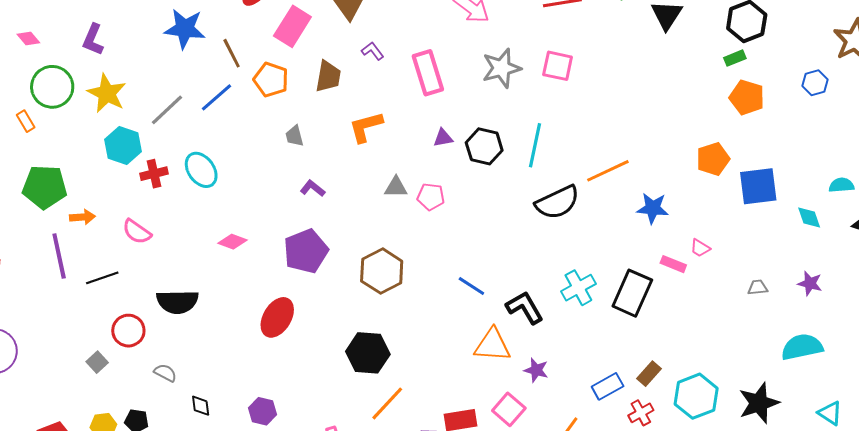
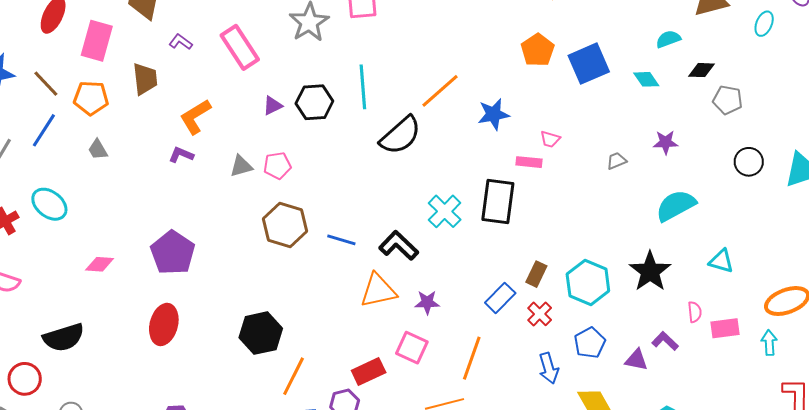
gray trapezoid: (295, 136) -> (98, 150), moved
purple L-shape: (313, 188) -> (181, 155), moved
brown hexagon: (382, 271) -> (285, 225), moved

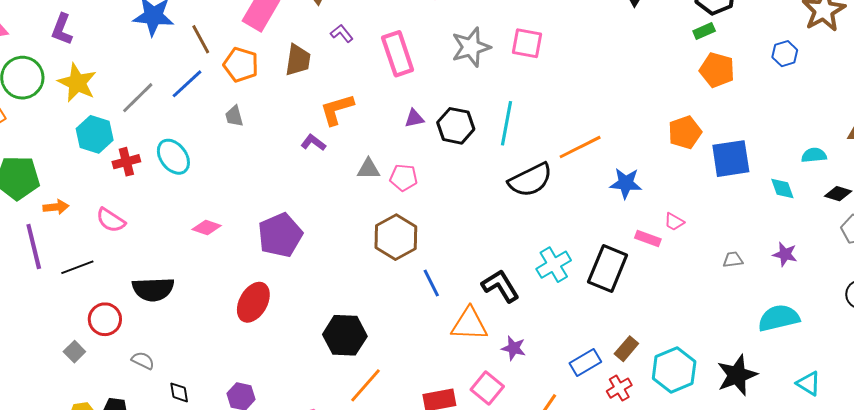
blue line: (341, 240) -> (431, 283), moved, turned 32

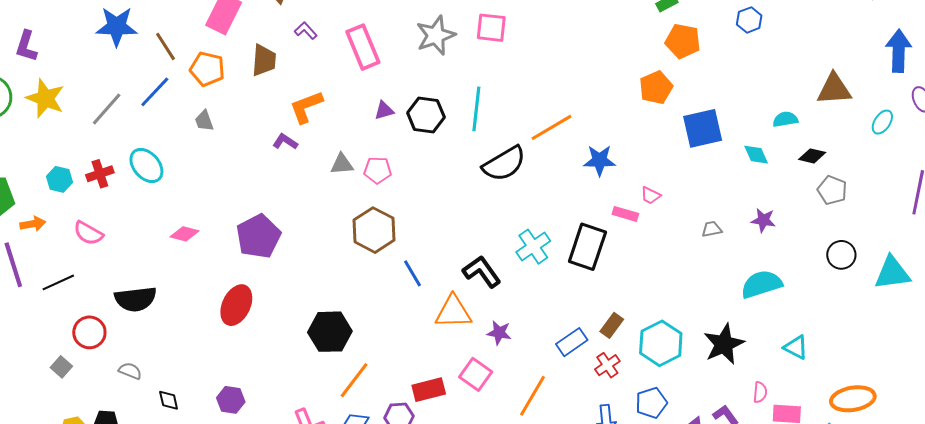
orange pentagon: (685, 132) -> (656, 88), moved
cyan hexagon: (95, 134) -> (59, 179), moved, size x0.7

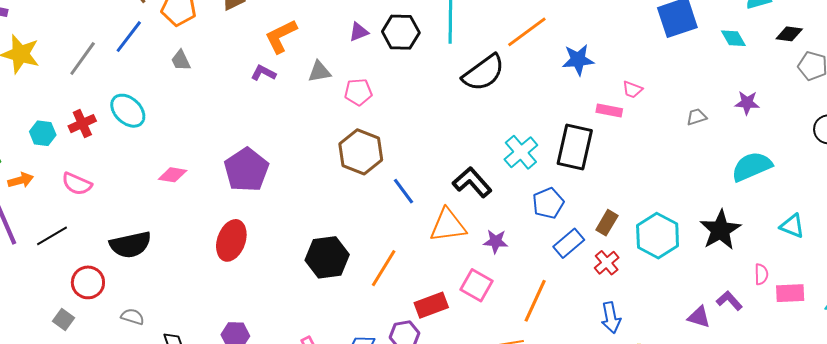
gray triangle: (342, 164) -> (319, 72), moved
orange line: (354, 380) -> (384, 268), moved
blue pentagon: (651, 403) -> (548, 203), moved

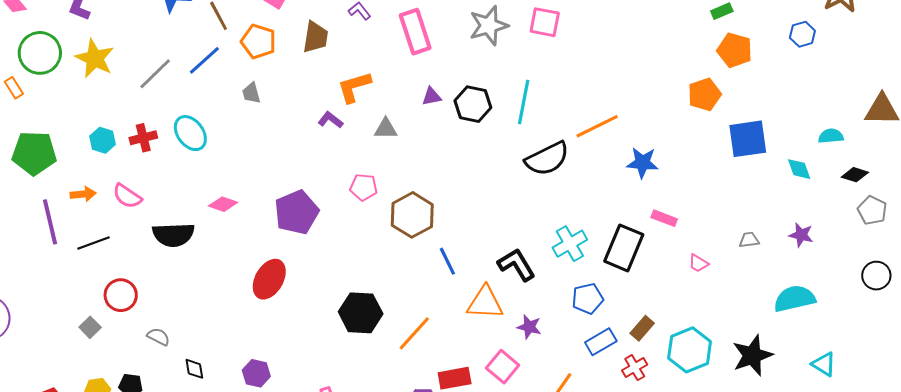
pink trapezoid: (632, 90) -> (698, 263), moved
pink pentagon: (358, 92) -> (364, 187), moved
orange arrow: (21, 180) -> (83, 194), moved
black semicircle: (130, 245) -> (173, 235), moved

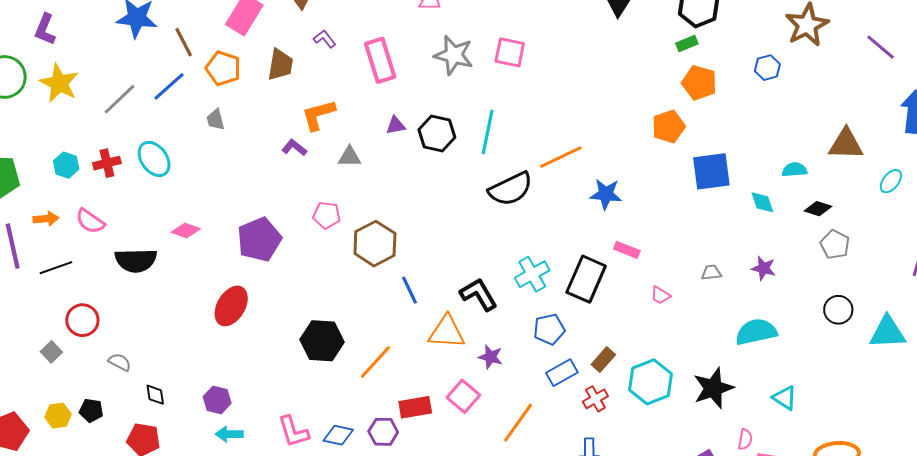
gray star: (489, 26) -> (454, 55), turned 30

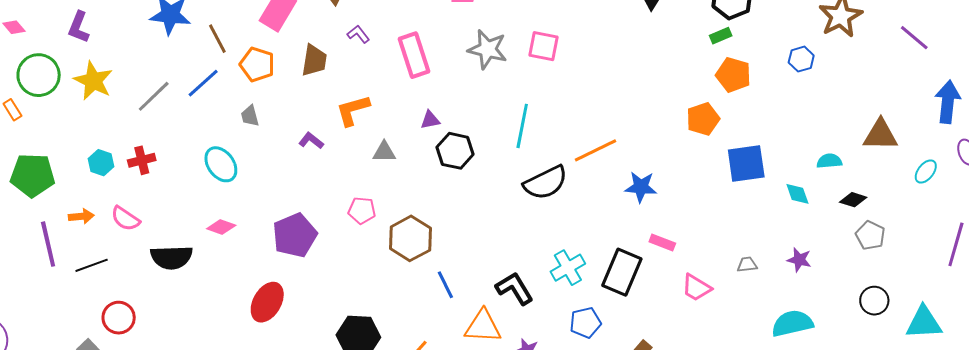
black hexagon: (437, 134) -> (455, 151), moved
purple L-shape: (294, 148) -> (311, 141), moved
cyan ellipse: (154, 159) -> (221, 164), moved
pink trapezoid: (660, 295) -> (696, 288), size x1.5

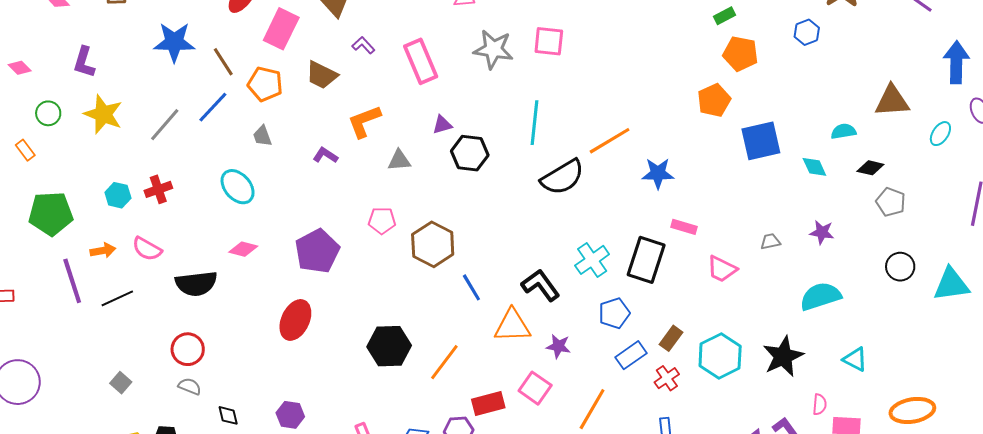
brown trapezoid: (314, 60) -> (322, 75), turned 112
green circle: (39, 75) -> (48, 113), size x0.6
red circle: (119, 318) -> (188, 349), moved

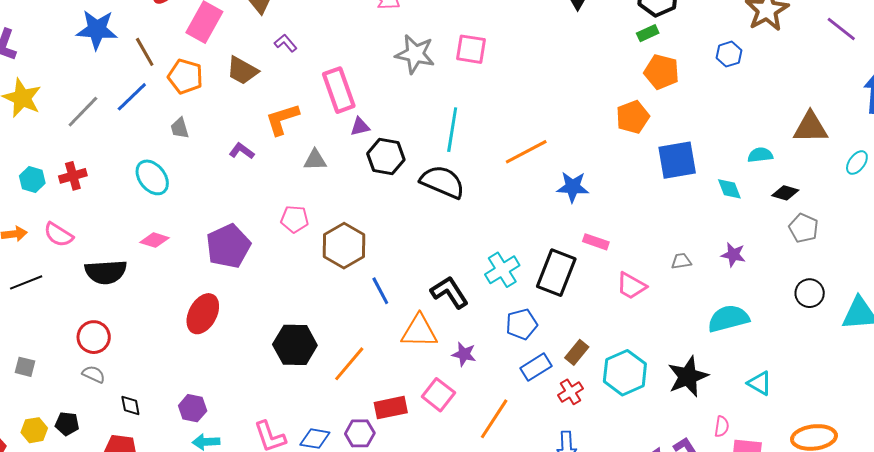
pink rectangle: (421, 61) -> (339, 90), moved
black semicircle: (563, 177) -> (442, 182), moved, turned -129
gray square: (121, 383) -> (25, 367), turned -30

